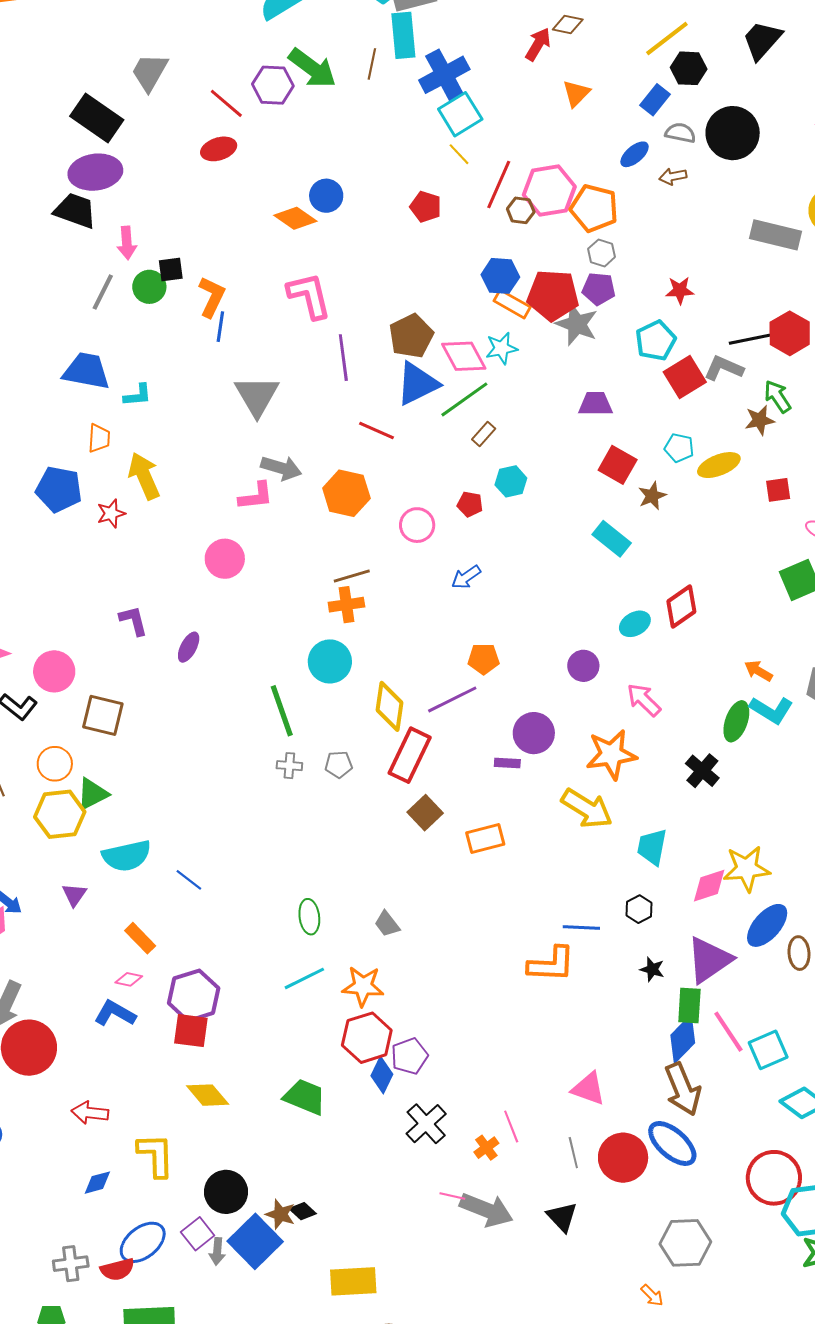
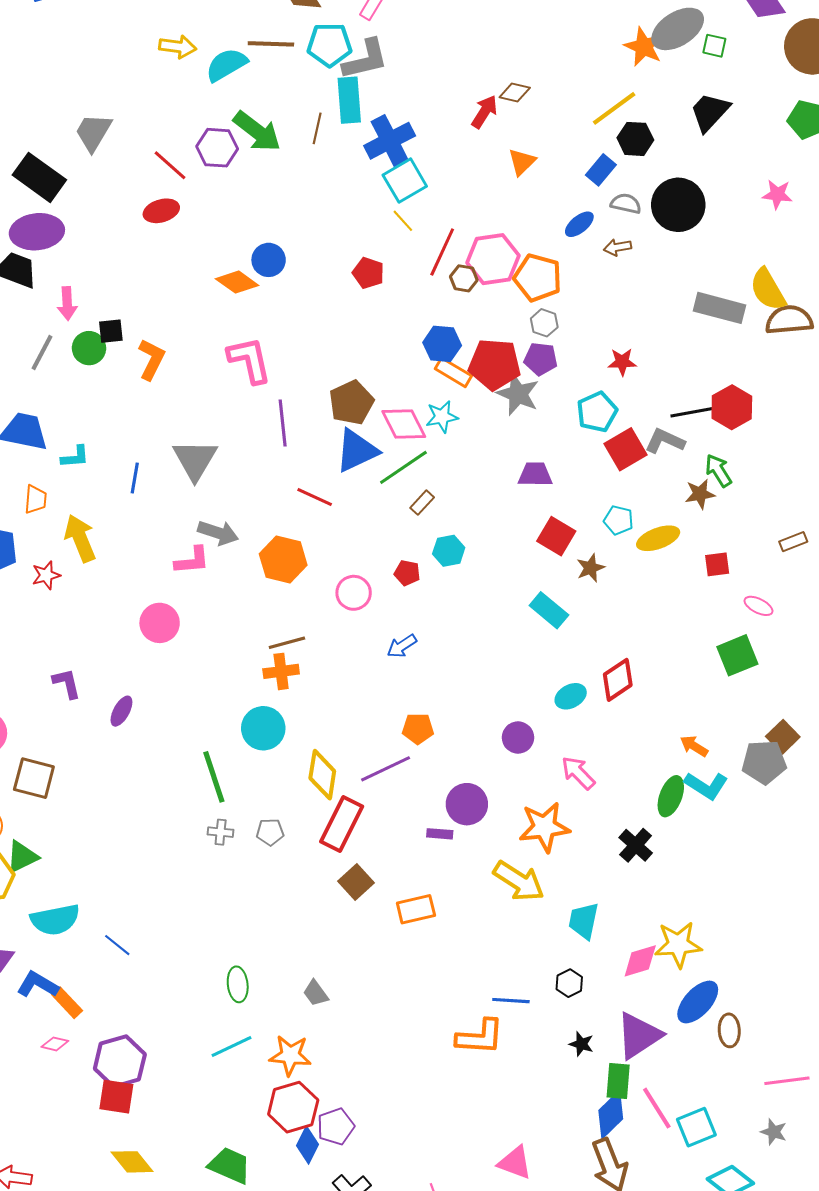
blue line: (220, 327) -> (135, 478), moved
blue L-shape: (115, 1013) -> (38, 985), moved

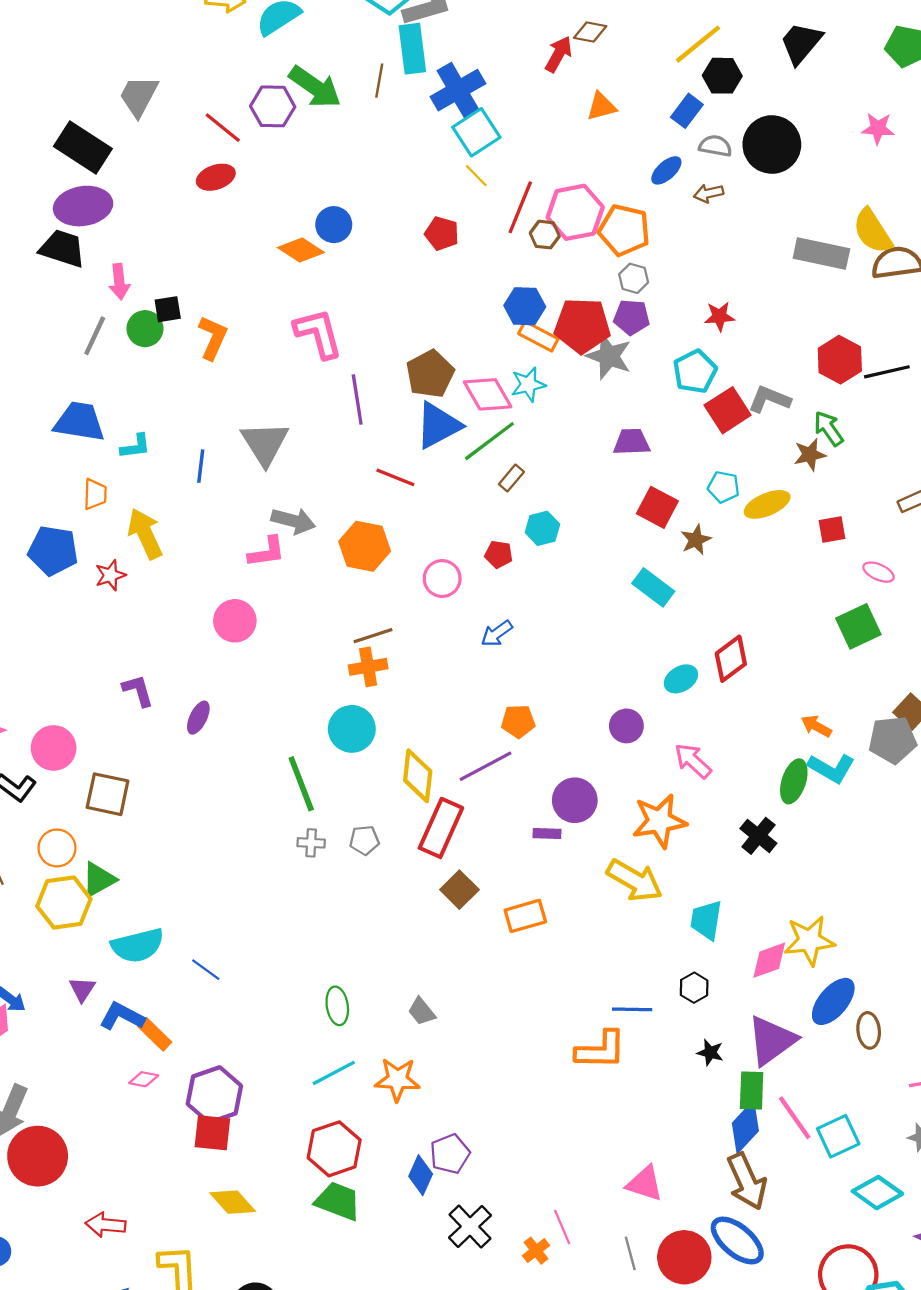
orange triangle: (522, 162) -> (601, 106), turned 32
black line: (692, 412) -> (887, 372), moved
red hexagon: (293, 1107) -> (334, 1149), moved

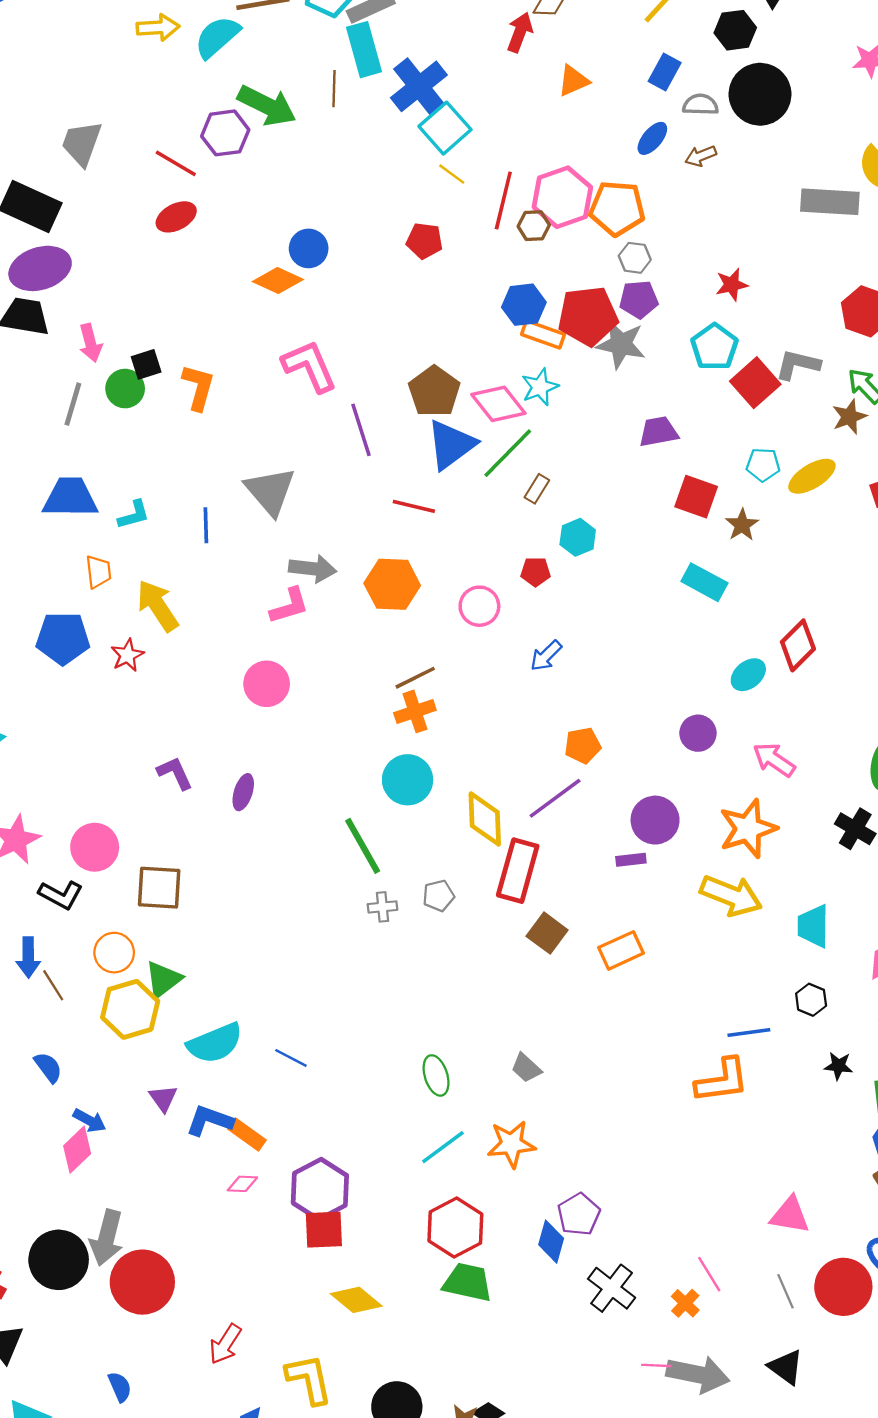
black hexagon: (722, 76) -> (735, 30), moved
red arrow: (106, 1225) -> (225, 1344), turned -54

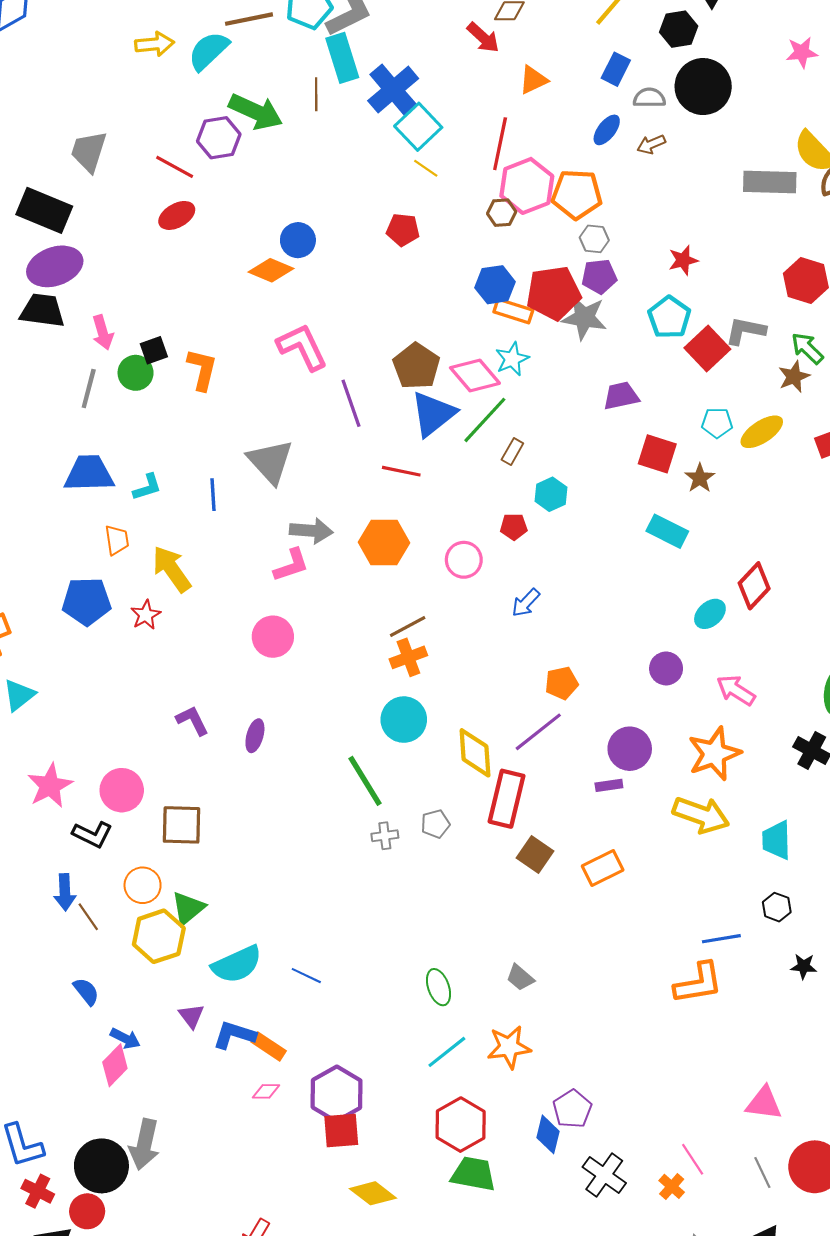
red arrow: (520, 32) -> (483, 38), turned 114
red line: (503, 201) -> (500, 144), moved
red circle: (142, 1282) -> (87, 1211), moved, size x0.6

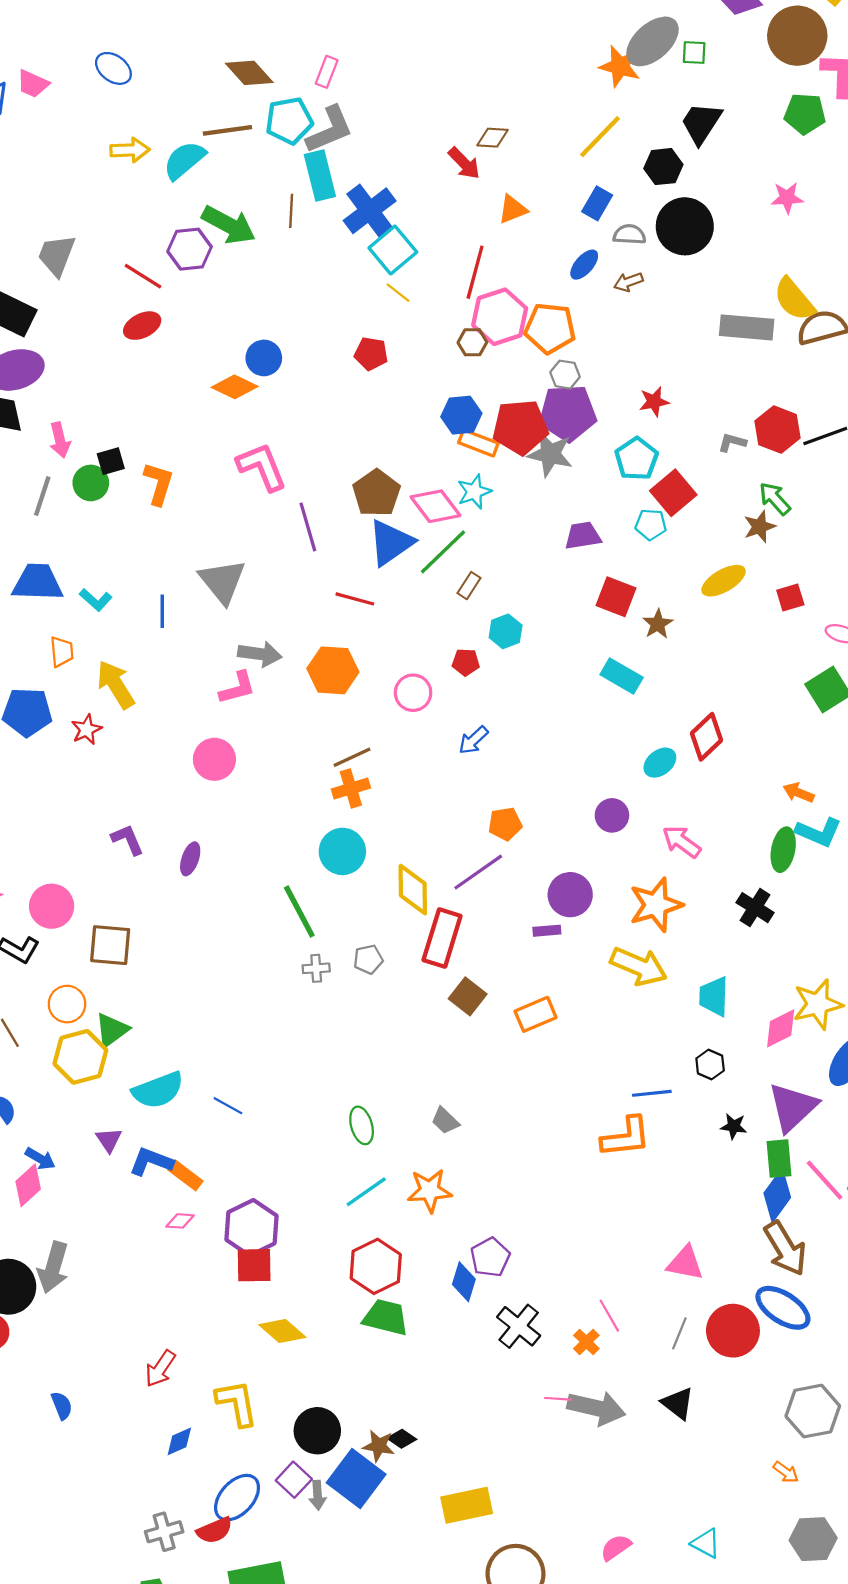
purple pentagon: (599, 276) -> (568, 413), size x1.6
gray L-shape: (745, 331) -> (732, 442), moved, size x0.7
cyan pentagon: (717, 423) -> (651, 524), moved
cyan L-shape: (147, 487) -> (96, 600), turned 56
gray line: (762, 1173) -> (679, 1333), turned 44

